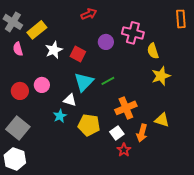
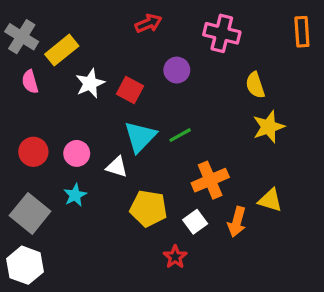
pink cross: (133, 33) -> (222, 33), moved
pink circle: (42, 85) -> (77, 153), moved
cyan star: (60, 116) -> (75, 195), moved
red star: (124, 150) -> (175, 257), moved

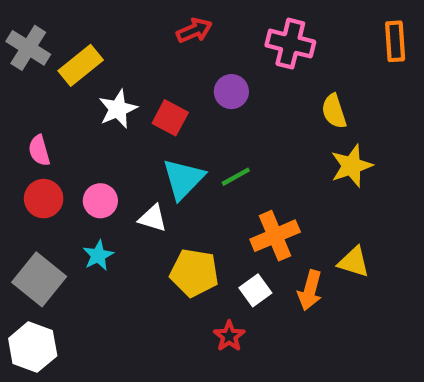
pink semicircle: (30, 82) -> (39, 151), moved

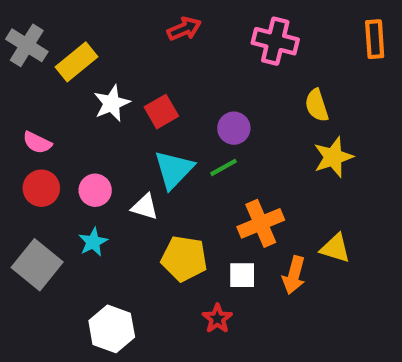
purple circle: (231, 92) -> (234, 128), moved
red square: (170, 118) -> (161, 112), turned 32
pink semicircle: (39, 151) -> (37, 143), turned -48
white square: (255, 290) -> (242, 275), turned 36
white hexagon: (33, 347) -> (112, 329), moved

